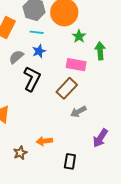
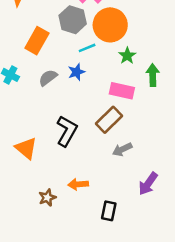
cyan line: (37, 32) -> (87, 48), moved, turned -32
black L-shape: (32, 79) -> (67, 131), moved

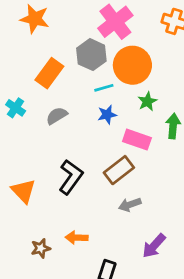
blue star: (76, 72) -> (107, 115), moved

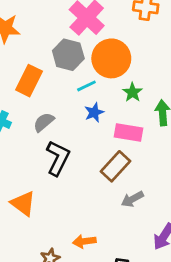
black L-shape: (71, 177) -> (58, 158), moved

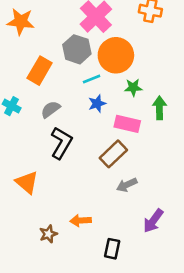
green star: (132, 92) -> (133, 87), turned 30

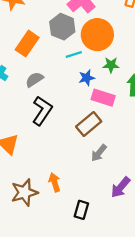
blue star: (97, 104) -> (87, 78), moved
gray arrow: (127, 185) -> (99, 153), turned -30
orange arrow: (81, 221) -> (55, 182), turned 72
brown star: (48, 234) -> (24, 192), size x1.6

